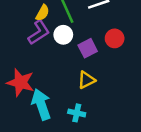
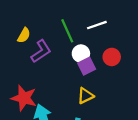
yellow semicircle: (42, 13) -> (24, 35), moved
white circle: (63, 35) -> (81, 54), moved

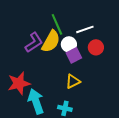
white line: (97, 25) -> (85, 29), moved
yellow semicircle: (24, 35) -> (51, 41), moved, size x1.6
red star: (24, 98) -> (19, 83), turned -30

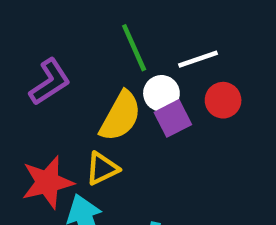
yellow semicircle: (51, 41) -> (120, 116), moved
purple L-shape: (34, 42) -> (50, 82), moved
yellow triangle: (73, 81) -> (102, 169), moved

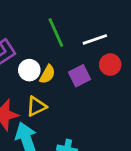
white circle: (161, 93) -> (29, 70), moved
yellow semicircle: (120, 116) -> (47, 74), size x0.6

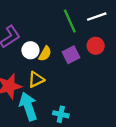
green line: (56, 32) -> (70, 21), moved
white line: (95, 39) -> (97, 17), moved

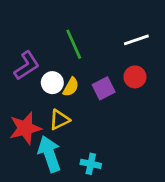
green line: (70, 21) -> (74, 44), moved

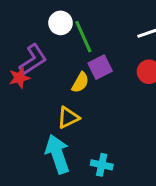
white circle: (52, 83) -> (61, 23), moved
purple square: (104, 88) -> (100, 67), moved
red star: (25, 128) -> (19, 78), moved, size x0.6

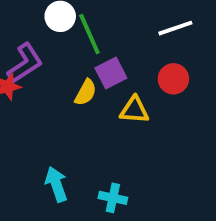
yellow triangle: (68, 118) -> (134, 110), moved, turned 30
cyan arrow: (57, 154) -> (56, 184), size x0.7

